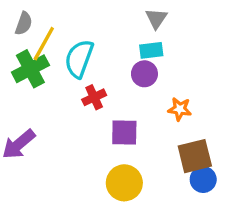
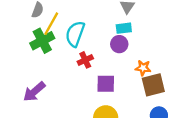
brown square: (195, 156) -> (153, 85), moved

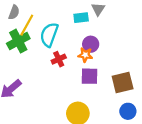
cyan rectangle: (124, 28) -> (81, 18), moved
orange star: (143, 68) -> (85, 55), moved
purple square: (106, 84) -> (90, 76), moved

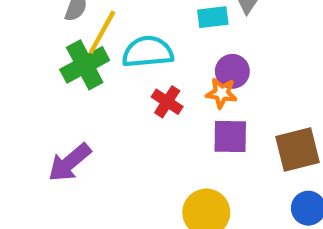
cyan semicircle: (49, 35) -> (148, 52), turned 65
red cross: (59, 59) -> (167, 102), turned -32

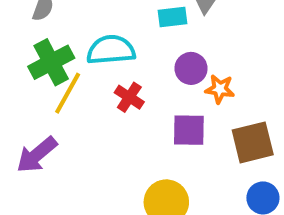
yellow line: (102, 32) -> (68, 93), moved
orange star: (221, 93) -> (220, 89), moved

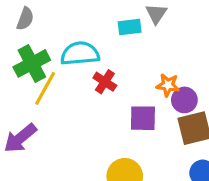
purple circle: (191, 68) -> (184, 100), moved
red cross: (129, 97) -> (105, 82), moved

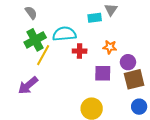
gray semicircle: (25, 19) -> (31, 13), turned -56
red cross: (105, 82) -> (80, 51), turned -32
orange star: (168, 85) -> (110, 47), moved

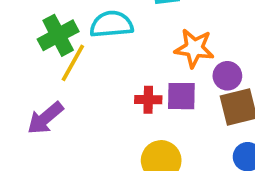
orange star: (110, 47) -> (194, 48), size x1.5
red cross: (80, 51) -> (148, 100), moved

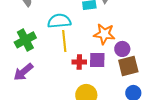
green cross: (58, 35) -> (25, 40), moved
yellow line: (73, 63) -> (64, 41), moved, turned -35

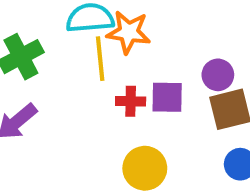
orange star: (104, 34) -> (129, 32), moved

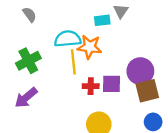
purple circle: (218, 75) -> (140, 71), size x1.5

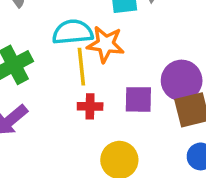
red cross: (91, 86) -> (90, 106), moved

